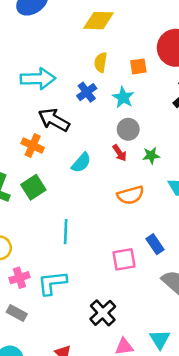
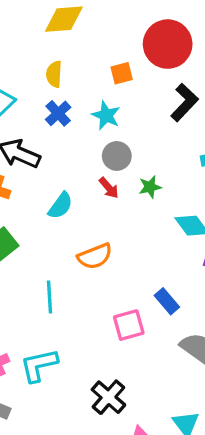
yellow semicircle: (101, 62) -> (54, 74), moved
orange semicircle: (130, 195) -> (95, 256), moved

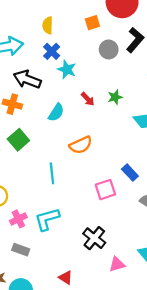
cyan star: (106, 115) -> (67, 69), moved
gray circle: (117, 156) -> (109, 49), moved

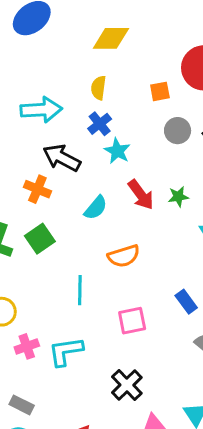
red arrow: (88, 99) -> (141, 195), size x1.5
pink square: (105, 190) -> (132, 321), moved
gray rectangle: (21, 250) -> (22, 405), moved

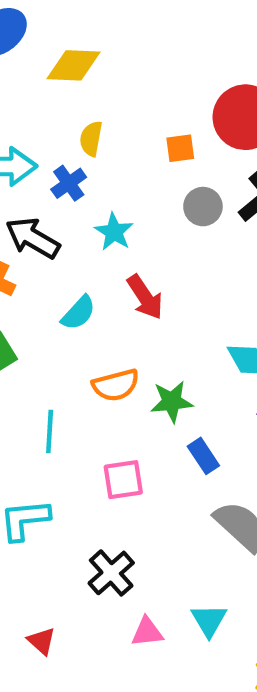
yellow diamond: (111, 38) -> (74, 65), moved
blue cross: (100, 124) -> (69, 183), moved
green star: (178, 197) -> (172, 402), moved, size x1.4

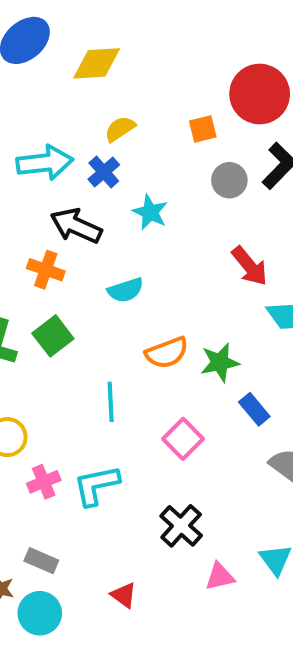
yellow semicircle: (91, 139) -> (120, 129), turned 52
red arrow: (145, 297) -> (250, 266), moved
cyan semicircle: (78, 313) -> (126, 290), turned 36
pink square: (123, 480) -> (183, 439), turned -30

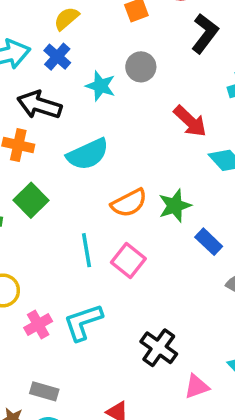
gray circle: (229, 180) -> (141, 67), moved
cyan semicircle: (126, 290) -> (88, 154), size x1.4
pink square: (183, 439) -> (128, 261), moved

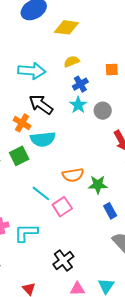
blue cross: (57, 57) -> (80, 84), moved
gray circle: (141, 67) -> (103, 111), moved
cyan semicircle: (88, 154) -> (43, 139), moved
cyan line: (87, 250) -> (41, 193), turned -60

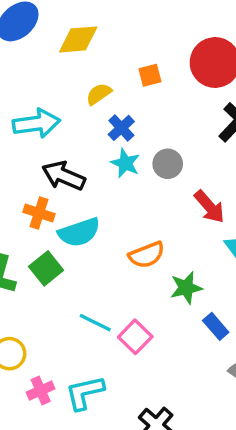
orange square: (112, 69) -> (150, 75), moved
orange semicircle: (73, 175) -> (147, 255), moved

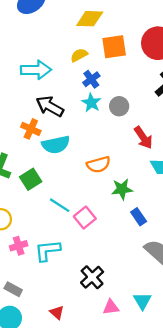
yellow diamond: (78, 39) -> (90, 19), moved
orange square: (150, 75) -> (114, 47), size x1.6
green square: (46, 268) -> (31, 179), moved

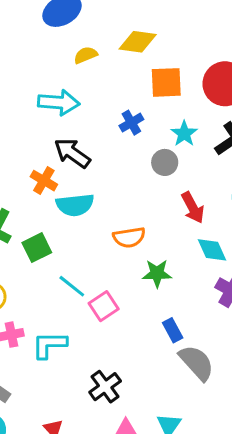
yellow semicircle: (79, 55) -> (86, 55), moved
cyan star: (91, 103) -> (184, 134), moved
blue rectangle: (139, 217) -> (173, 330), moved

